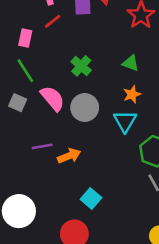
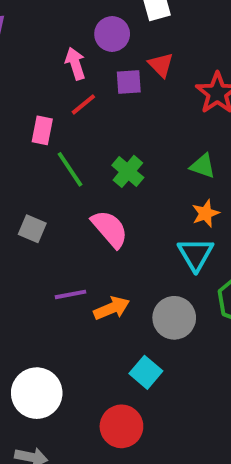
green line: (25, 71) -> (70, 169), moved
pink semicircle: (53, 98) -> (110, 229), moved
gray circle: (85, 107) -> (174, 318), moved

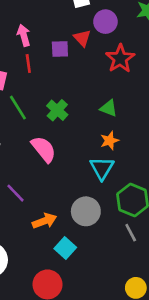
purple circle: (112, 34) -> (105, 22), moved
red line: (83, 104) -> (28, 63), turned -60
purple line: (71, 294) -> (15, 193), turned 55
orange arrow: (112, 308) -> (45, 221), moved

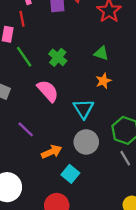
red line: (28, 63) -> (22, 19), moved
cyan triangle: (102, 168) -> (83, 109), moved

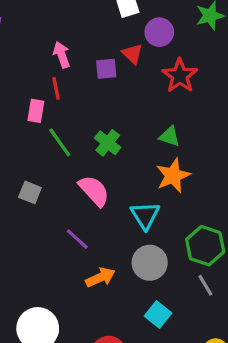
orange star: (103, 81) -> (173, 176), size x1.5
purple line: (26, 129) -> (77, 239), moved
cyan square: (70, 174) -> (158, 314), moved

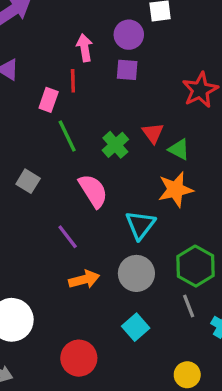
purple circle: (159, 32) -> (129, 35), moved
red triangle: (132, 54) -> (153, 133), moved

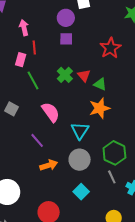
pink arrow: (85, 48) -> (24, 28), moved
green cross: (115, 145) -> (65, 75), moved

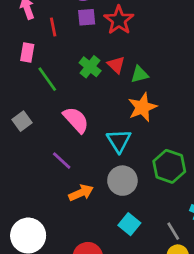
red line: (34, 47) -> (53, 27), moved
red star: (110, 48) -> (119, 20), moved
green triangle: (100, 84) -> (140, 74), turned -32
gray square: (12, 109) -> (22, 121), turned 32
gray line: (112, 177) -> (173, 231), moved

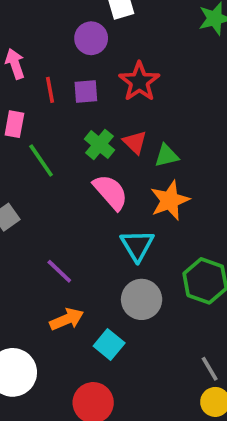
purple square: (87, 17) -> (86, 91), moved
pink semicircle: (76, 120) -> (110, 192), moved
orange arrow: (81, 193) -> (67, 319), moved
cyan square: (129, 224) -> (109, 344), moved

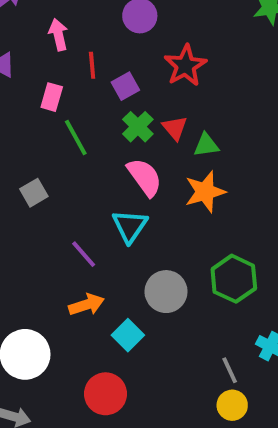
purple square: (86, 91) -> (125, 86), moved, turned -30
cyan triangle: (137, 245) -> (130, 226), moved

